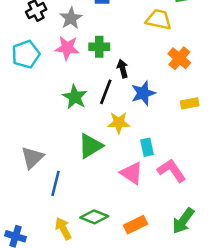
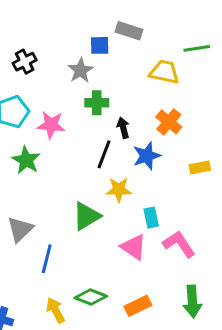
gray star: (71, 18) -> (81, 70), moved
pink star: (67, 48) -> (51, 125), moved
orange cross: (179, 58) -> (169, 122), moved
green star: (75, 97) -> (26, 160), moved
green arrow: (183, 221) -> (192, 301), turned -40

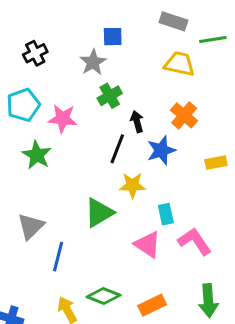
gray rectangle: (129, 31) -> (173, 21), moved
green cross: (97, 103) -> (110, 96), turned -30

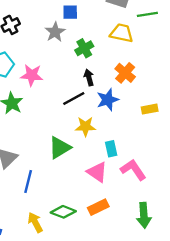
green cross: (110, 96) -> (84, 48), moved
black line: (117, 149) -> (74, 99), turned 40
orange rectangle: (152, 305) -> (98, 207), moved

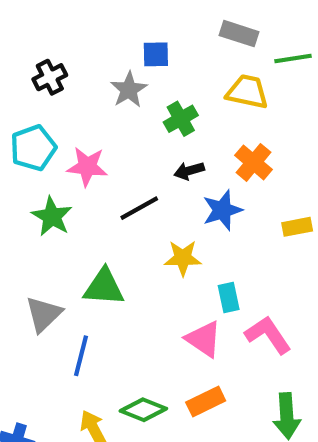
black arrow: (89, 78) -> (189, 171), turned -91
black line: (74, 99) -> (139, 208), moved
green triangle: (60, 148) -> (104, 287), moved, turned 35

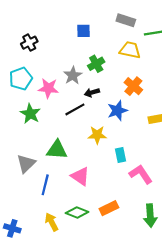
gray star: (129, 90) -> (73, 75), moved
black arrow: (189, 171) -> (92, 92), moved
pink triangle: (204, 339) -> (80, 176), moved

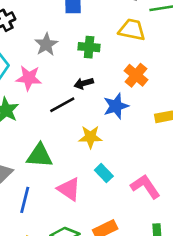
green cross: (96, 64) -> (89, 47), turned 35
gray star: (73, 75) -> (46, 44), moved
cyan rectangle: (121, 155) -> (104, 173), moved, turned -32

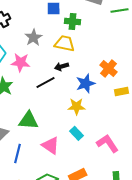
yellow trapezoid: (132, 30) -> (65, 43), moved
green cross: (89, 47) -> (73, 21), moved
orange cross: (136, 75) -> (109, 68), moved
yellow star: (90, 137) -> (77, 106), moved

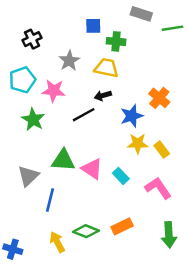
yellow rectangle: (122, 91) -> (162, 150), moved, turned 64
yellow star: (77, 106) -> (138, 144), moved
pink triangle: (51, 145) -> (92, 169), moved

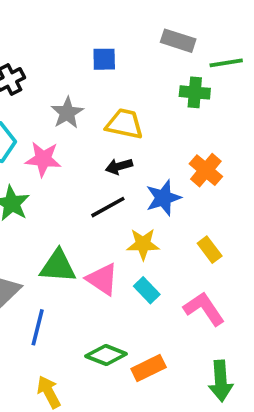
green cross: (116, 41) -> (195, 92), moved
black line: (84, 115) -> (108, 207), moved
yellow star: (138, 144) -> (143, 244), moved
green diamond: (86, 231) -> (106, 355), moved

